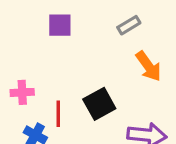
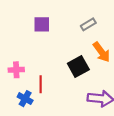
black square: (99, 104) -> (78, 66), moved

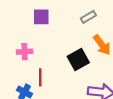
pink cross: (16, 70) -> (24, 52), moved

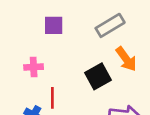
gray rectangle: (88, 17) -> (110, 25), size x1.5

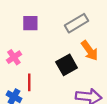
pink cross: (34, 67) -> (14, 57), turned -32

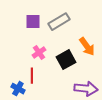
gray rectangle: (76, 23) -> (59, 22), moved
pink cross: (14, 57) -> (39, 53), moved

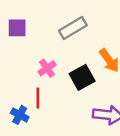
purple square: (33, 22) -> (17, 28), moved

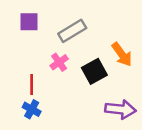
gray rectangle: (73, 28) -> (72, 31), moved
red line: (38, 98) -> (32, 84), moved

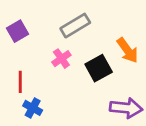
purple square: (29, 22) -> (18, 31), moved, turned -30
red line: (32, 84) -> (20, 82), moved

